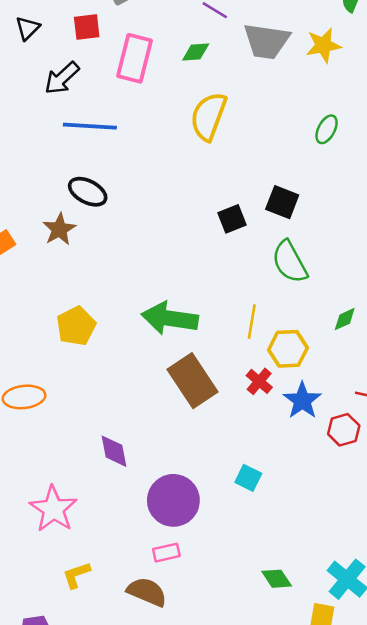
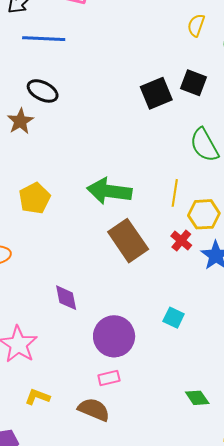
yellow semicircle: (208, 116) -> (196, 25), moved, size x0.6
black square: (282, 202) -> (194, 83), moved
black square: (232, 219) -> (156, 93), moved, size x1.4
yellow L-shape: (76, 575) -> (37, 397), turned 40

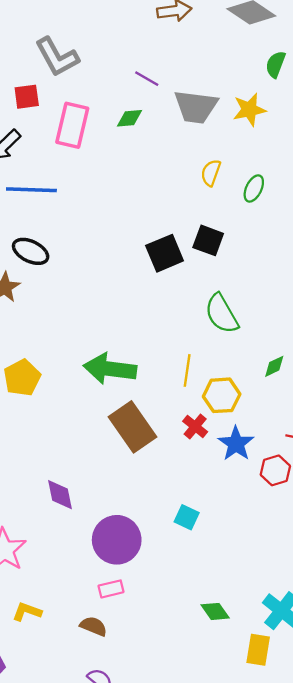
brown semicircle: (94, 410) -> (94, 626), size x0.7

